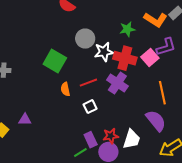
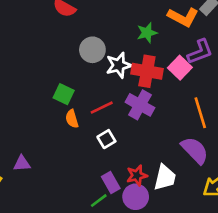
green square: (55, 61) -> (64, 94), moved, size x0.7

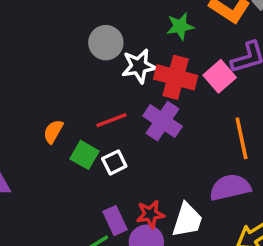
green square: (64, 94) -> (85, 155), moved
orange semicircle: (72, 119) -> (53, 131), moved, turned 42
purple semicircle: (195, 150) -> (230, 187), turned -64

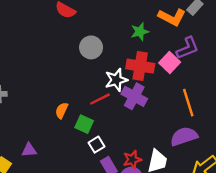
white star: (139, 66) -> (116, 80), moved
white square: (114, 162) -> (96, 145), moved

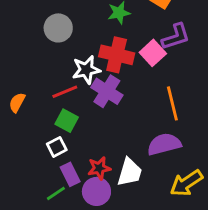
green square: (84, 124) -> (67, 121), moved

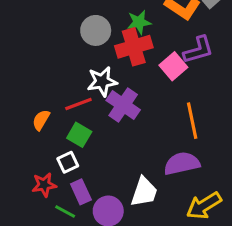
gray circle: (58, 28) -> (96, 30), moved
red cross: (117, 55) -> (134, 47), moved, turned -32
orange semicircle: (17, 102) -> (41, 120), moved
red star: (99, 168) -> (44, 185), moved
green line: (56, 193) -> (65, 212), turned 60

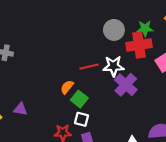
red line: (78, 104) -> (89, 67), moved
green square: (79, 135) -> (79, 99), moved
white square: (68, 162) -> (82, 119), turned 32

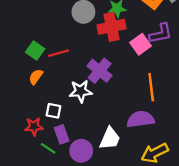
white star: (113, 66) -> (81, 91), moved
green square: (79, 99) -> (35, 51), moved

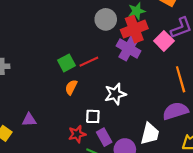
green square: (35, 51) -> (67, 63), turned 36
purple cross: (100, 71) -> (129, 48), moved

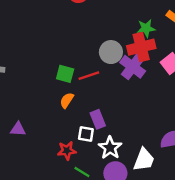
gray circle: (106, 19) -> (111, 52), moved
green square: (67, 63) -> (65, 74), turned 36
white star: (115, 94) -> (110, 148), moved, turned -30
purple rectangle: (104, 137) -> (98, 119), moved

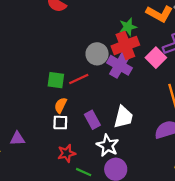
white square: (86, 134) -> (60, 123), moved
white trapezoid: (144, 160) -> (123, 117), moved

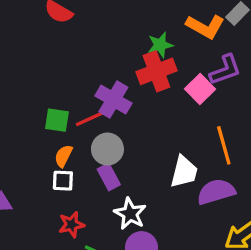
gray circle: (97, 54) -> (107, 149), moved
purple cross: (120, 65) -> (113, 100), moved
white trapezoid: (123, 117) -> (184, 172), moved

